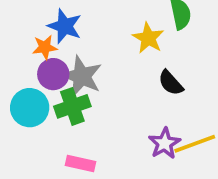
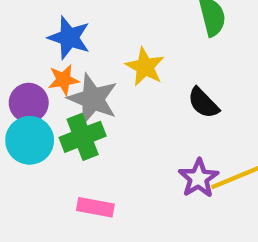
yellow star: (148, 38) -> (145, 67), moved
orange star: (45, 47) -> (64, 80), moved
purple circle: (53, 74) -> (29, 103), moved

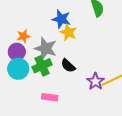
blue star: (69, 38) -> (61, 19), moved
orange star: (64, 80) -> (24, 36), moved
black semicircle: (203, 103) -> (68, 66), moved

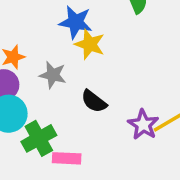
gray star: (46, 48) -> (53, 75), size x0.7
green cross: (42, 66) -> (39, 138), moved

